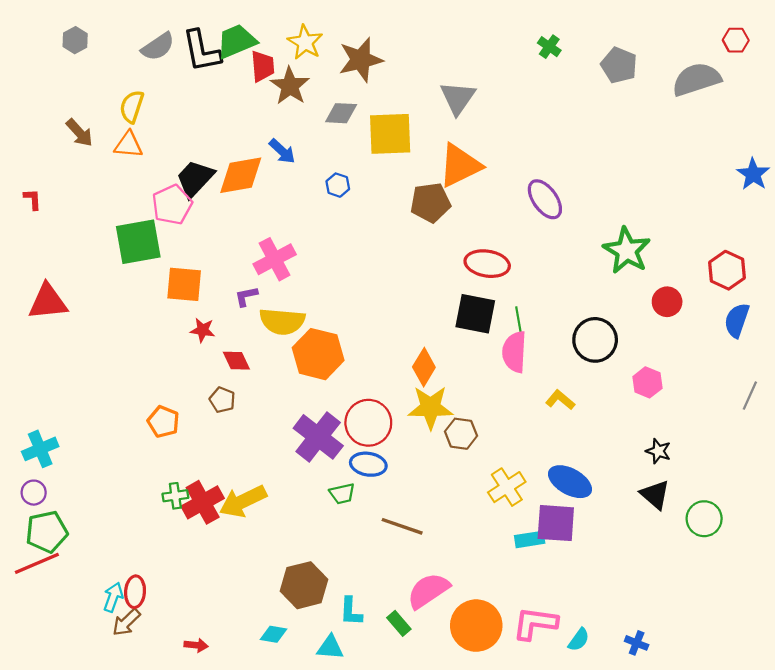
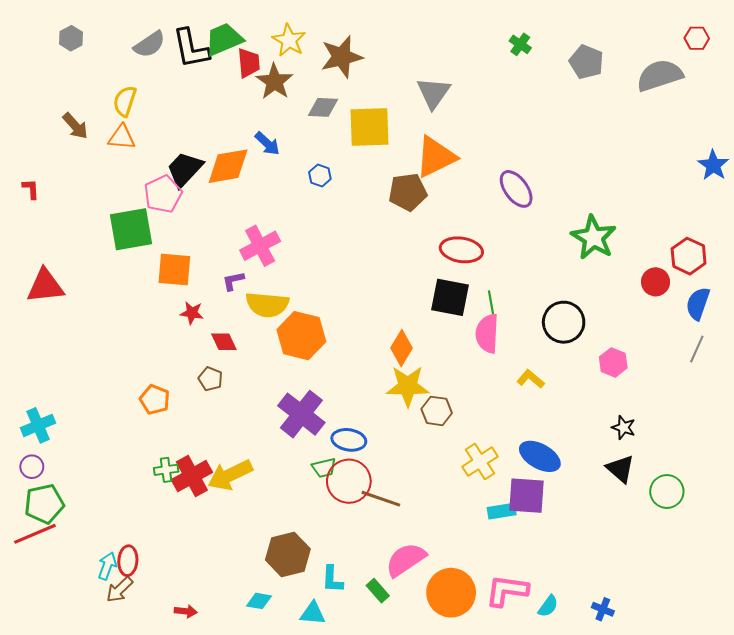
red circle: (667, 302) -> (656, 282), moved
gray line: (750, 396) -> (697, 349), moved
red circle: (368, 423) -> (349, 481), moved

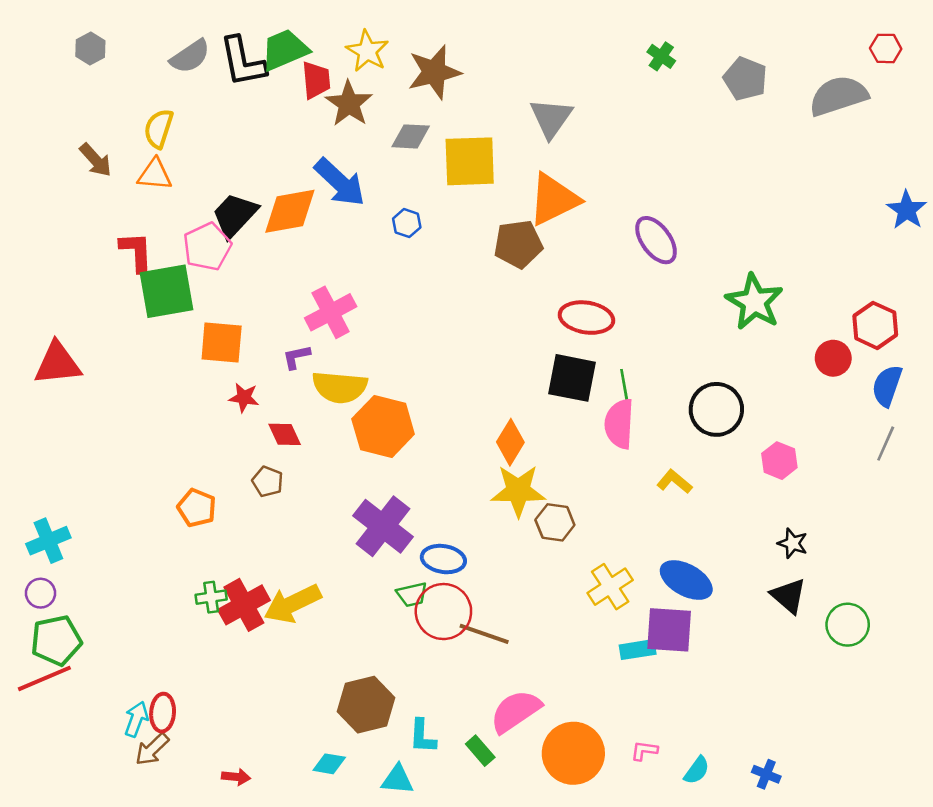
blue arrow: (267, 144) -> (340, 182), size x1.6
red L-shape: (31, 189) -> (136, 252), moved, size x1.6
pink L-shape: (507, 591) -> (644, 751), size x0.5

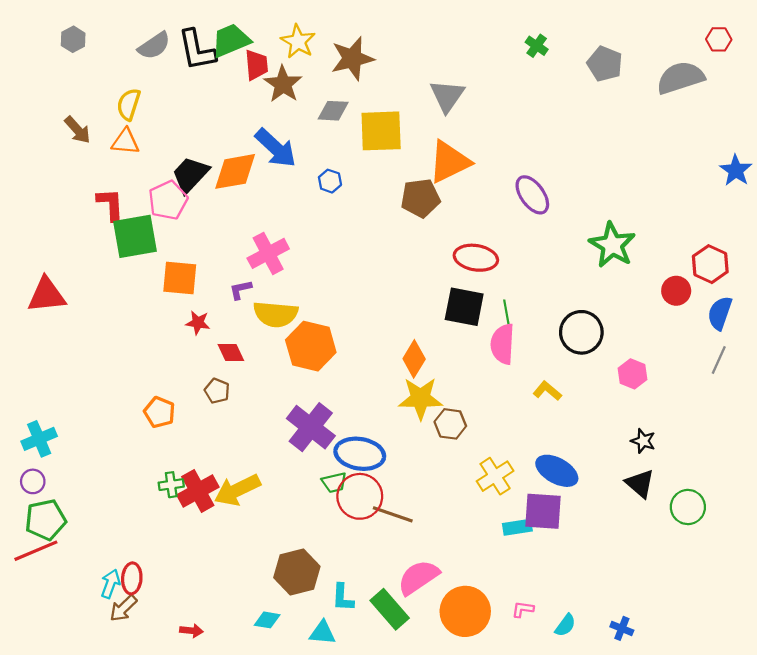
blue ellipse: (443, 559) -> (360, 454), size x1.4
green rectangle: (480, 751) -> (390, 609), size x1.6

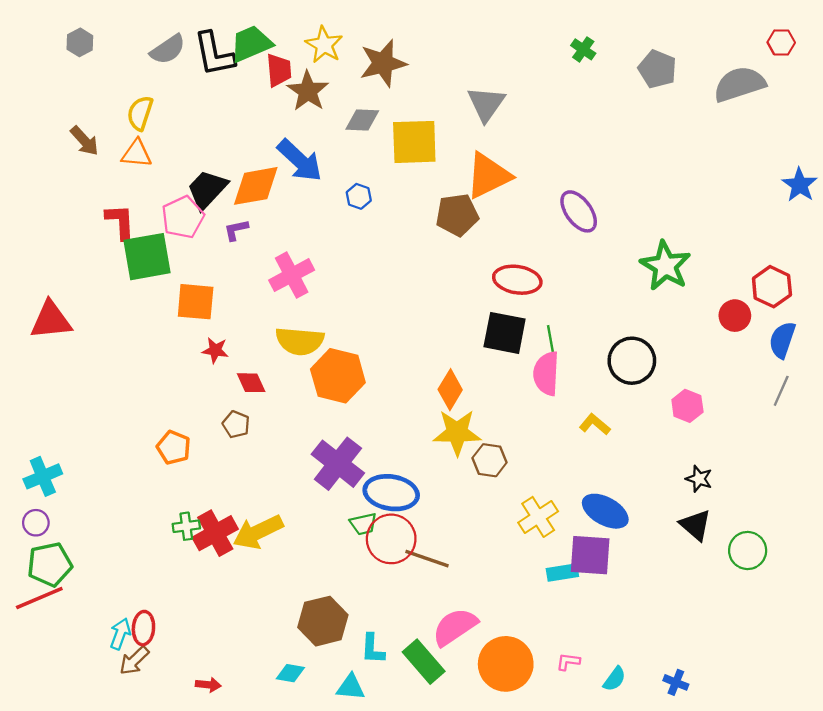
purple L-shape: (240, 290) -> (236, 230), moved

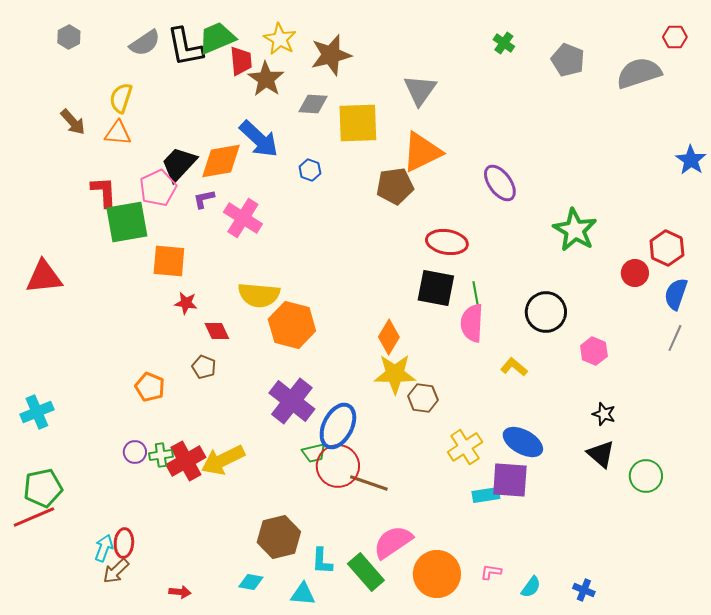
pink cross: (292, 275) -> (243, 218), moved, turned -30
blue ellipse: (391, 493) -> (338, 426), turned -72
purple circle: (36, 523) -> (135, 452), moved

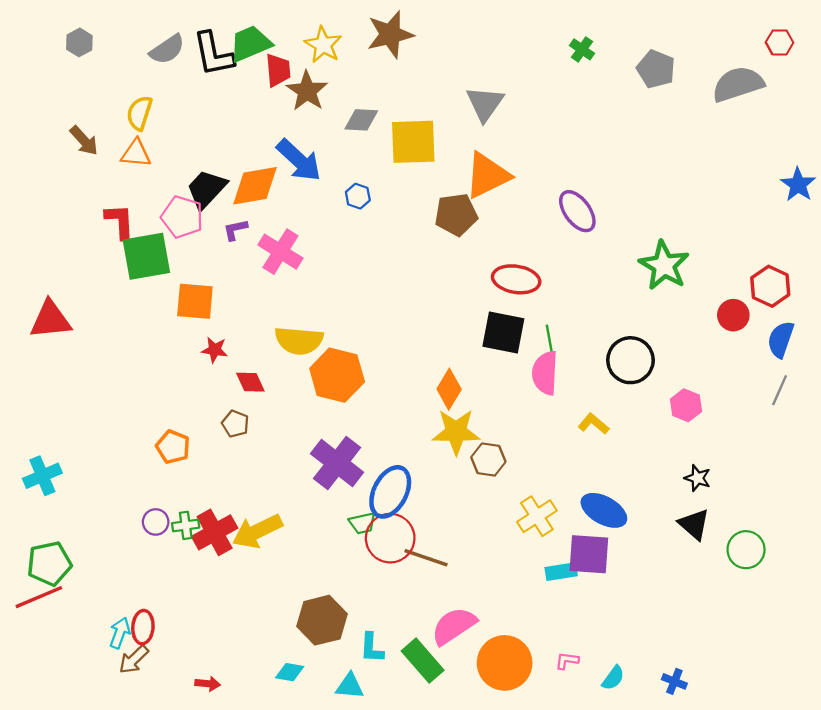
brown star: (331, 55) -> (390, 34), moved
pink pentagon: (158, 188) -> (182, 217), turned -30

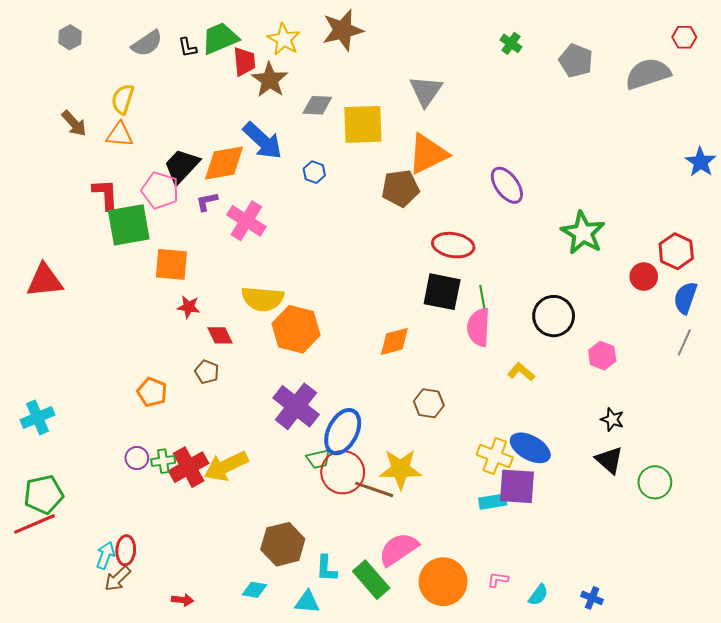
black L-shape: (213, 54) -> (188, 47), size x0.5
orange diamond: (449, 389) -> (394, 341), turned 44
yellow star: (456, 432) -> (400, 469), moved
yellow cross: (537, 516) -> (495, 456), moved, turned -36

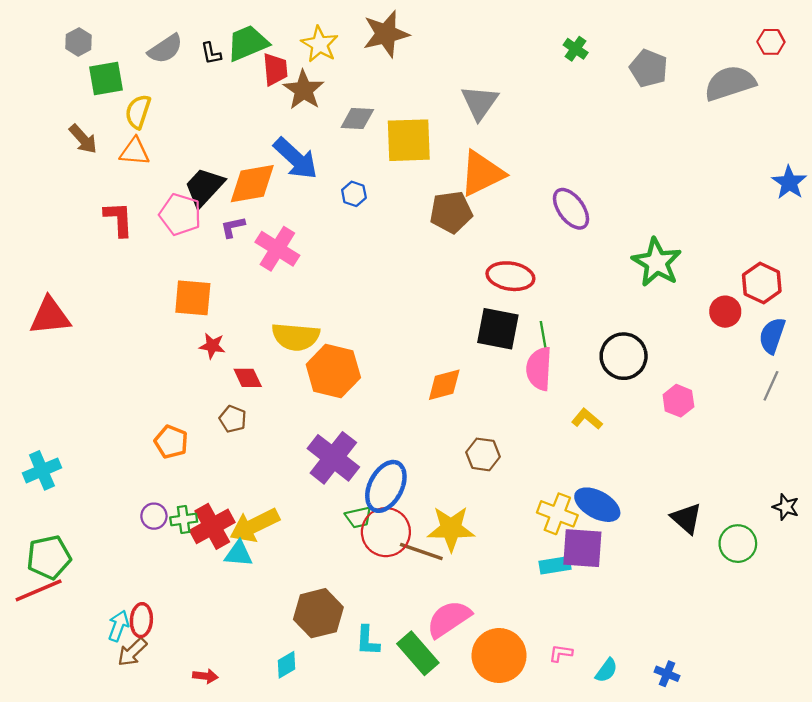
green square: (129, 225) -> (106, 78), moved, size x0.7
black star: (612, 419) -> (786, 507), moved
cyan diamond: (254, 590) -> (286, 665), turned -40
cyan triangle: (307, 602) -> (239, 554), moved

